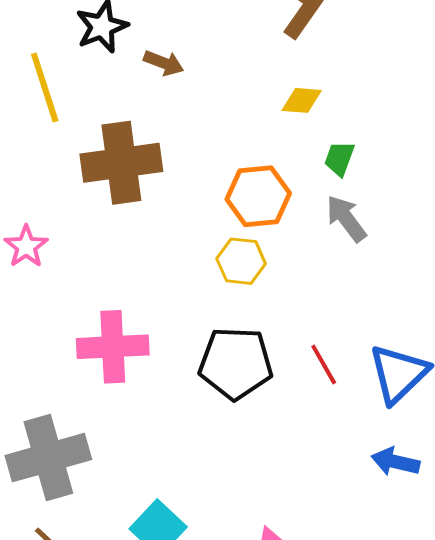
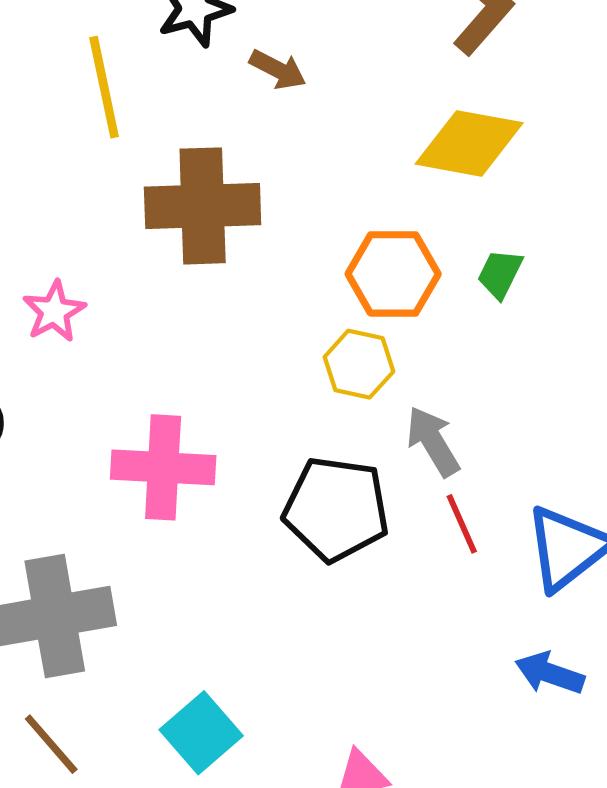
yellow diamond: (302, 100) -> (469, 143), size x1.8
green trapezoid: (339, 159) -> (500, 274), moved
gray arrow: (346, 219) -> (433, 441), moved

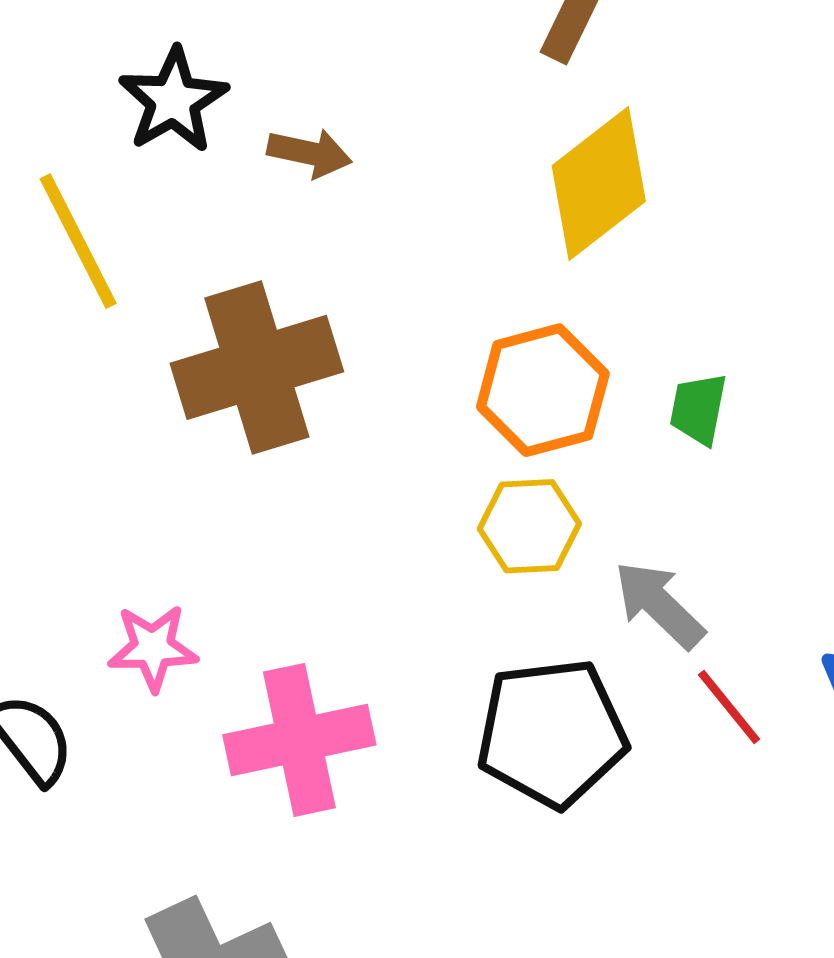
yellow diamond: (469, 143) -> (599, 183), turned -33
green trapezoid: (500, 274) -> (698, 409), moved
pink star: (54, 311) -> (153, 648), moved, turned -30

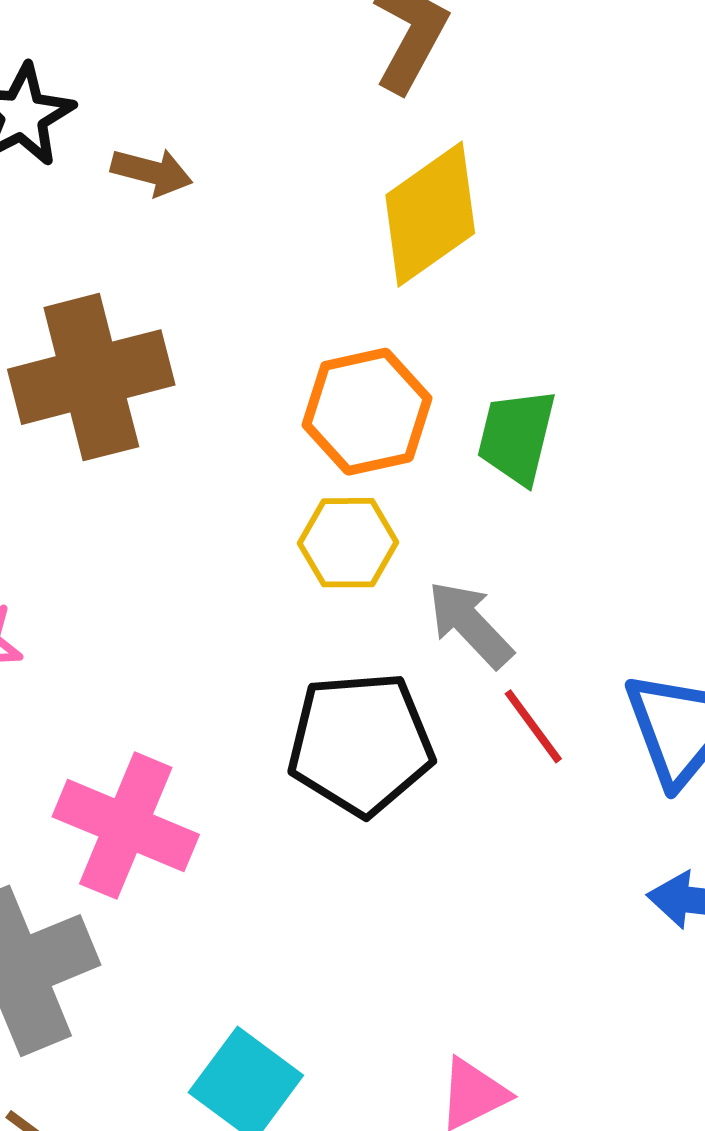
green trapezoid: (698, 409) -> (517, 437), size x1.4
pink cross: (299, 740) -> (126, 826), moved, turned 32

